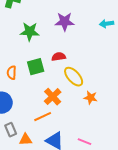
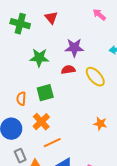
red semicircle: (59, 57) -> (68, 70), moved
yellow ellipse: (74, 77) -> (95, 77), moved
orange cross: (53, 97) -> (41, 122), moved

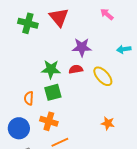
red triangle: (51, 18) -> (59, 17), size x1.5
green star: (39, 58) -> (51, 69), moved
orange cross: (41, 122) -> (49, 121), turned -30

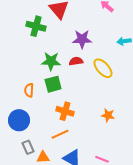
green cross: (28, 23) -> (36, 26), moved
orange cross: (49, 121) -> (65, 111), moved

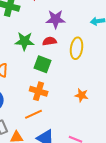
yellow ellipse: (103, 68) -> (77, 48), turned 50
green square: (53, 84) -> (43, 64), moved, turned 36

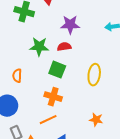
yellow ellipse: (77, 48) -> (94, 75), moved
orange star: (82, 95) -> (96, 120), moved

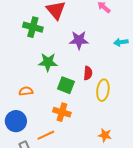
red semicircle: (64, 47) -> (88, 73), moved, turned 104
orange semicircle: (17, 76) -> (26, 91), turned 80
orange line: (48, 120) -> (46, 135), moved

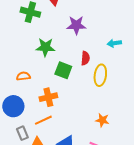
cyan arrow: (121, 42) -> (114, 43), moved
orange cross: (62, 112) -> (48, 97), moved, turned -30

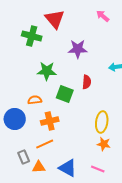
yellow ellipse: (100, 75) -> (102, 122), moved
orange semicircle: (23, 76) -> (35, 100), moved
blue circle: (13, 106) -> (15, 119), moved

